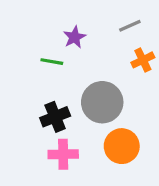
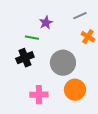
orange cross: (143, 60) -> (88, 37), turned -32
black cross: (55, 117) -> (25, 58), moved

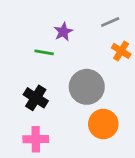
black cross: (25, 58) -> (36, 98), moved, turned -36
pink cross: (39, 95) -> (36, 139), moved

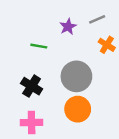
purple star: (63, 32) -> (68, 27), moved
orange circle: (103, 124) -> (78, 109), moved

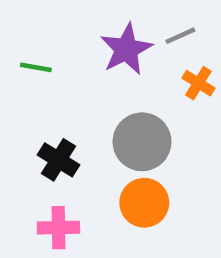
purple star: (68, 27) -> (126, 49), size x1.6
green line: (39, 46) -> (36, 67), moved

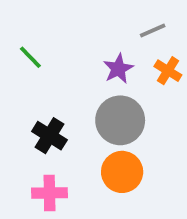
purple star: (126, 49) -> (118, 69), moved, size x0.7
green line: (36, 67) -> (30, 57), turned 36

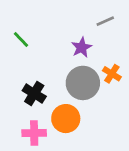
orange cross: (168, 71) -> (112, 74), moved
orange circle: (122, 172) -> (66, 119), moved

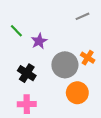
purple star: (82, 47) -> (39, 41), moved
orange circle: (66, 119) -> (77, 93), moved

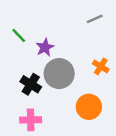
gray circle: (65, 65) -> (59, 74), moved

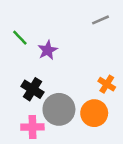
orange cross: (101, 66) -> (107, 84), moved
gray circle: (59, 74) -> (59, 109), moved

